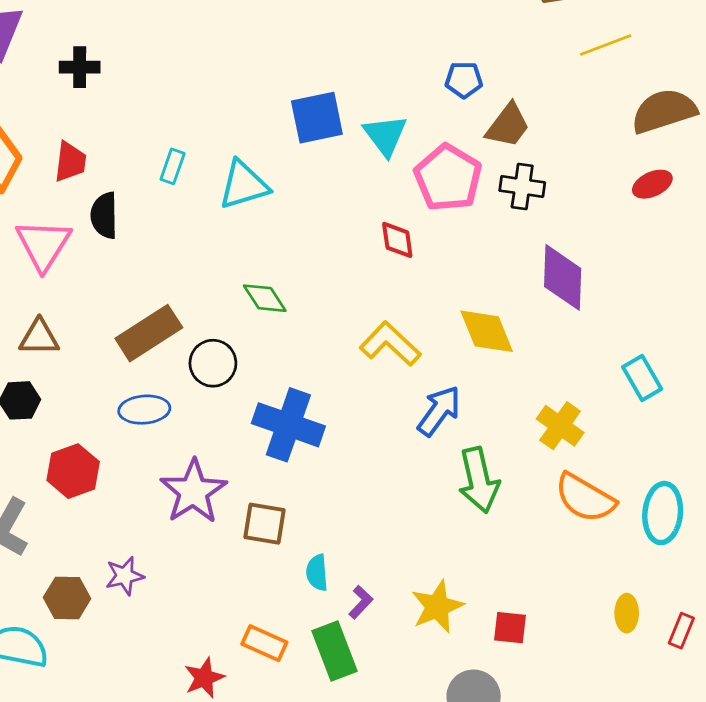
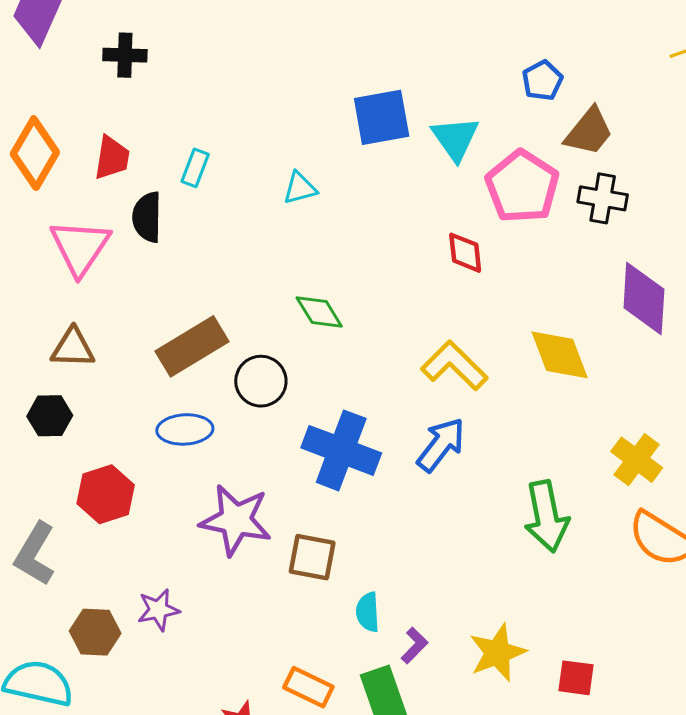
blue pentagon: (464, 80) -> (542, 80), turned -30
cyan rectangle: (173, 166) -> (195, 168), moved
cyan triangle: (244, 185) -> (300, 188), size x0.6
blue arrow: (439, 411) -> (441, 445), moved
purple star: (193, 491) -> (236, 520), turned -30

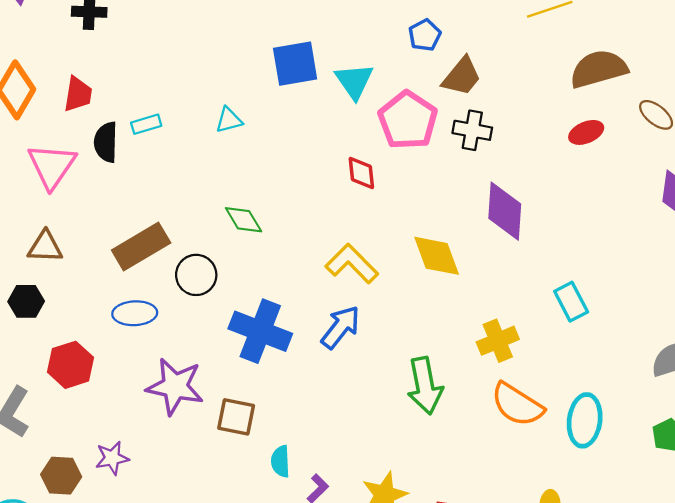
cyan rectangle: (195, 168) -> (146, 124), moved, turned 52
yellow cross: (637, 460) -> (498, 341), turned 30

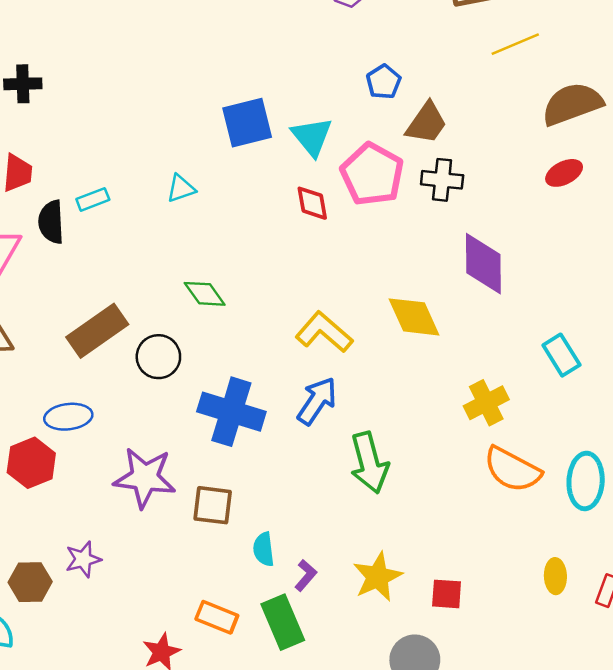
red diamond: (361, 173) -> (312, 203), moved
blue ellipse: (135, 313) -> (68, 417), moved
green arrow: (425, 386) -> (369, 463), moved

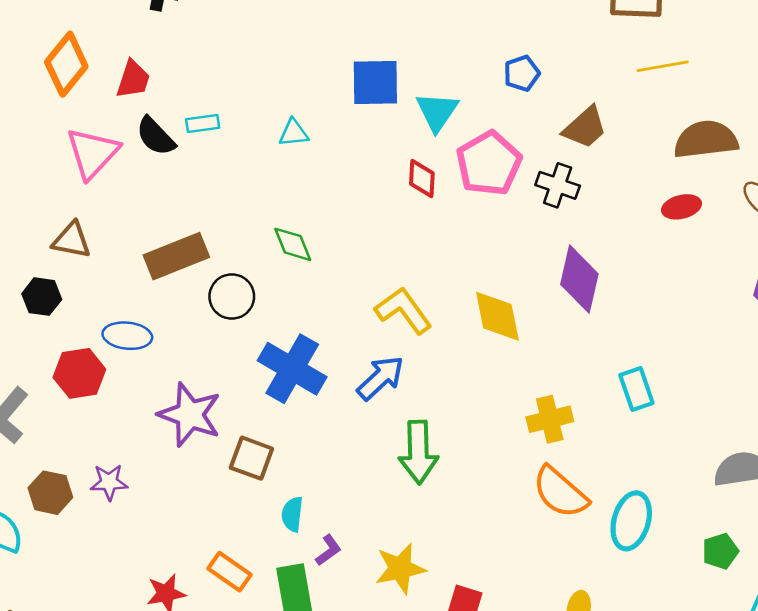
brown trapezoid: (426, 123) -> (585, 127), moved
black semicircle: (51, 222) -> (156, 136), turned -54

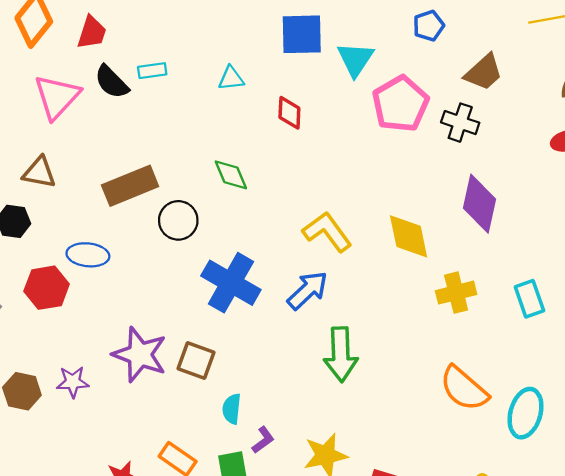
red diamond: (422, 178) -> (289, 113), moved
purple star: (190, 415) -> (140, 355), moved
yellow cross: (550, 419) -> (456, 293), moved

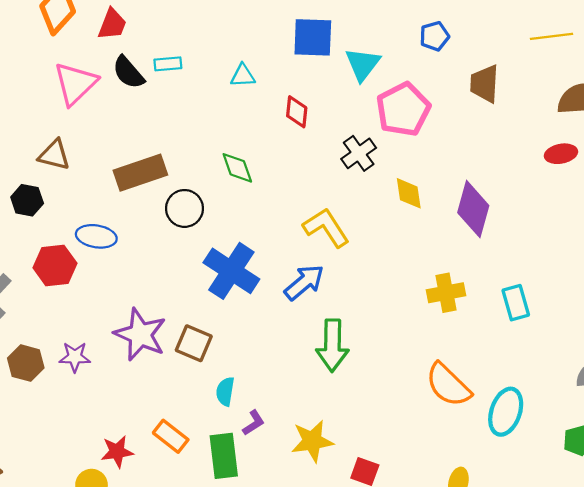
brown trapezoid: (484, 72) -> (485, 84), turned 132
black cross: (460, 123) -> (359, 153), moved, turned 32
yellow diamond: (409, 236) -> (409, 193), moved, size x0.7

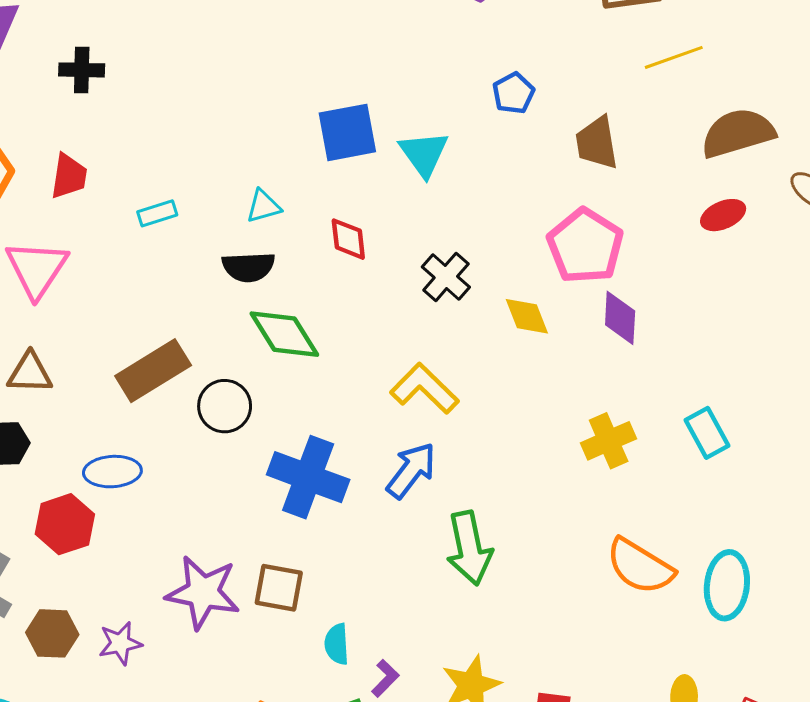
black semicircle: (128, 72) -> (248, 267), moved, turned -39
pink pentagon: (403, 109) -> (585, 246), moved
green diamond: (237, 168) -> (284, 334), size x1.4
purple diamond: (473, 209) -> (620, 318), size x0.7
brown hexagon: (26, 363) -> (52, 633), moved

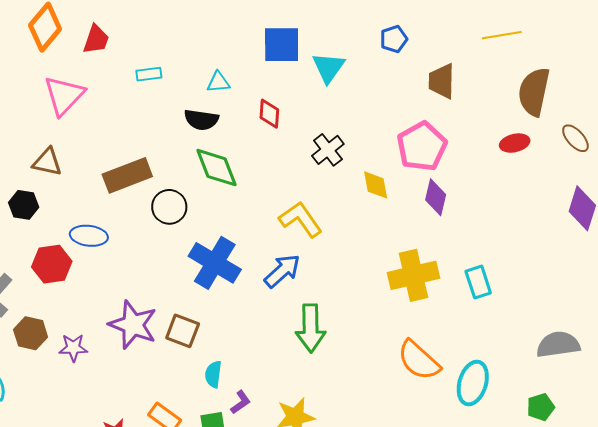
brown semicircle: (738, 133) -> (534, 92), turned -72
yellow cross: (609, 441) -> (414, 275), size x1.4

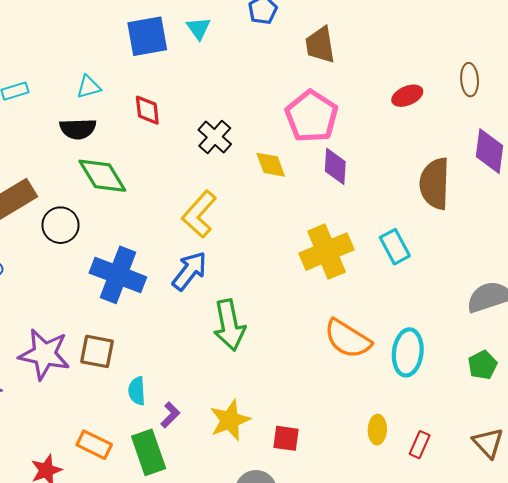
cyan triangle: (328, 67) -> (199, 28), moved, size x0.7
brown semicircle: (534, 92) -> (435, 184), moved
brown ellipse: (575, 138) -> (470, 80), turned 48
yellow L-shape: (301, 219) -> (199, 214), turned -93

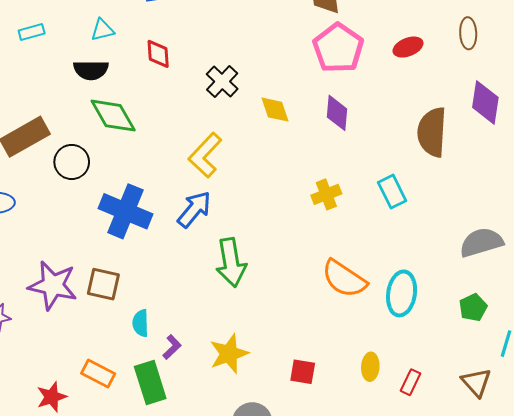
pink pentagon: (312, 116) -> (338, 48), moved
yellow cross: (327, 252) -> (326, 194), size x0.6
red square: (286, 438) -> (303, 372), moved

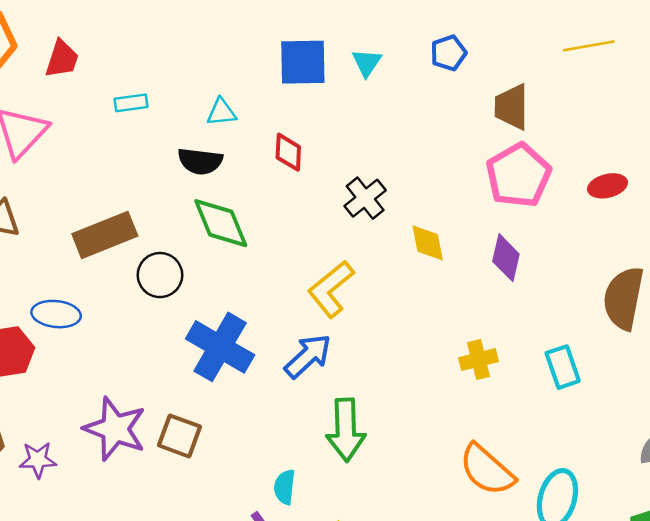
cyan semicircle: (141, 323) -> (285, 487), moved

